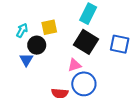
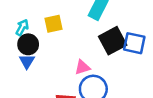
black square: (86, 42) -> (113, 41), moved, turned 30
black circle: (37, 45) -> (28, 44), moved

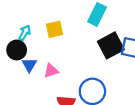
black circle: (28, 44) -> (17, 50), moved
pink triangle: (82, 67) -> (51, 71), moved

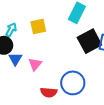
pink triangle: (51, 71) -> (35, 64), turned -32

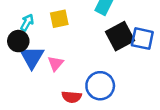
blue triangle: (15, 59) -> (32, 57), size x1.5

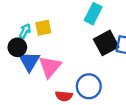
yellow square: (59, 19) -> (43, 28), moved
pink triangle: (56, 63) -> (50, 67), size x1.6

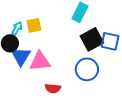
pink triangle: (50, 67) -> (40, 61), turned 45
blue circle: (89, 86) -> (87, 69), moved

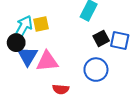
cyan arrow: (17, 28) -> (23, 27), size x1.6
black square: (92, 39) -> (101, 38), size x0.7

